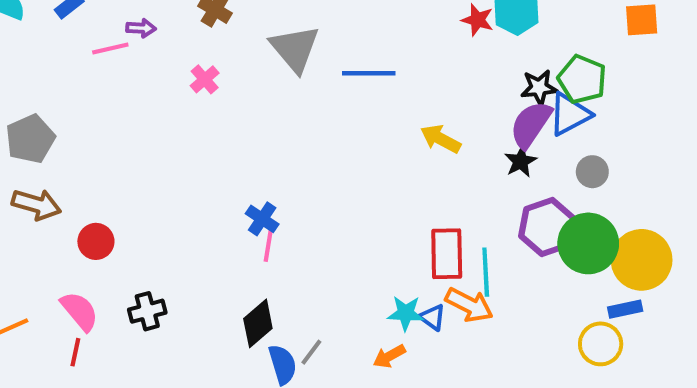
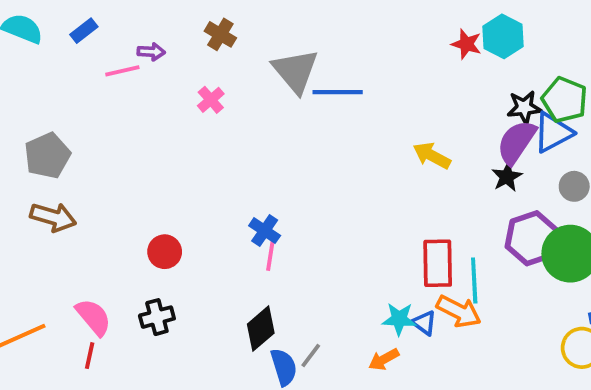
blue line: (369, 73) -> (338, 92), moved
red circle: (96, 241) -> (165, 252), moved

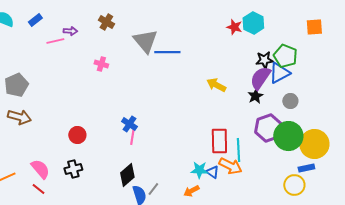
pink cross: (211, 100) -> (101, 64), moved, turned -32
red line: (90, 356) -> (38, 189), turned -64

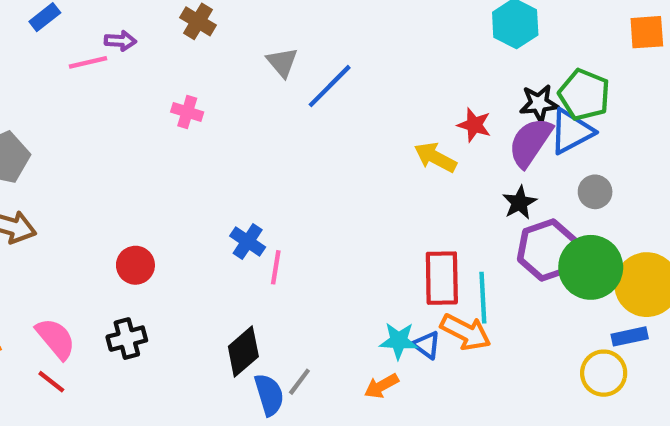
red star: (234, 27) -> (474, 125), moved
gray triangle: (145, 41) -> (282, 62), size x0.6
blue line: (167, 52) -> (330, 86), turned -45
black star: (255, 96) -> (520, 203), moved
pink line: (132, 137) -> (276, 267), moved

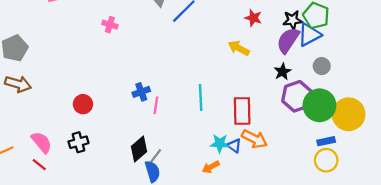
red star: (474, 125) -> (253, 18), moved
blue cross: (248, 241) -> (141, 92), turned 36
cyan line: (483, 298) -> (201, 97), moved
blue rectangle: (630, 336) -> (326, 141), moved
gray line: (299, 382) -> (156, 156), moved

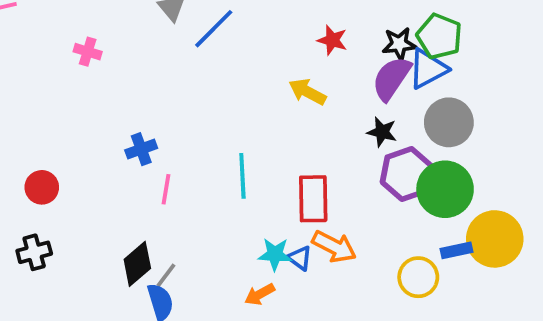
gray circle: (322, 66) -> (449, 122), size x1.6
black star: (282, 72) -> (382, 132), turned -30
blue cross: (141, 92) -> (141, 149), moved
yellow circle: (349, 114) -> (495, 239), moved
yellow circle: (326, 160) -> (418, 277), moved

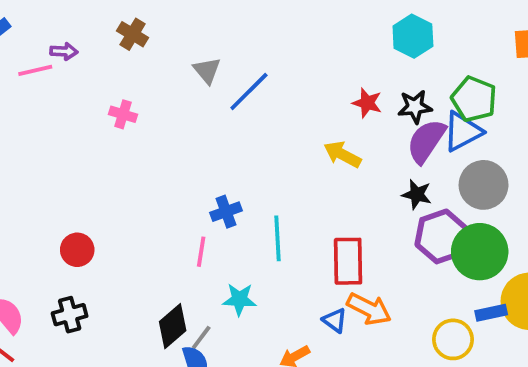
black star: (399, 44) -> (415, 107), moved
blue cross: (141, 149) -> (226, 212), moved
cyan star: (275, 254) -> (239, 299), moved

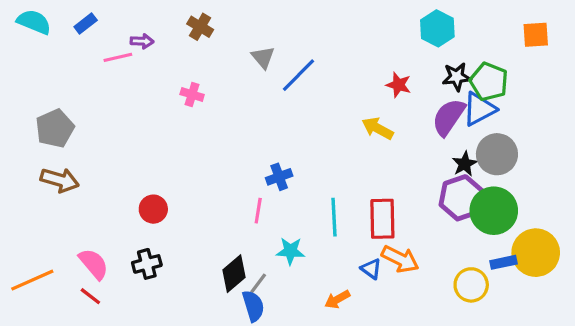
black star: (415, 107) -> (457, 77), moved
black star: (417, 194) -> (465, 164), moved, turned 30
cyan line: (278, 238) -> (334, 217), moved

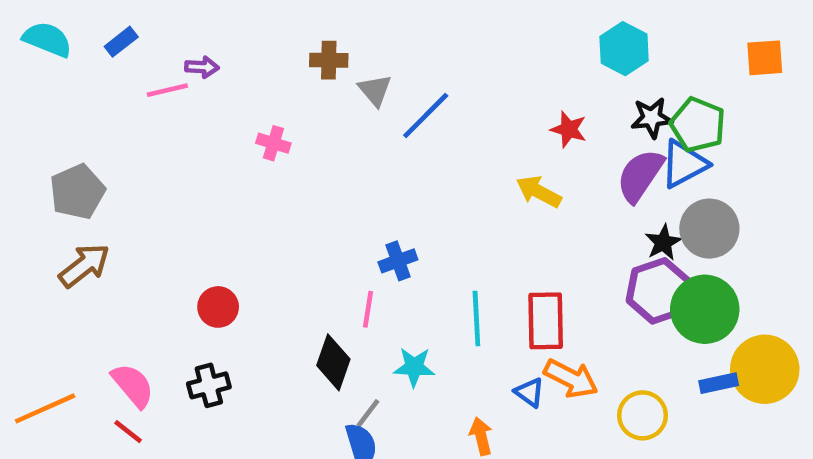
brown cross: (200, 27) -> (329, 60), moved, turned -30
brown arrow: (60, 180) -> (84, 265), turned -54
black diamond: (234, 274) -> (333, 362), moved, turned -30
yellow circle: (471, 285) -> (642, 415), moved
orange arrow: (337, 299) -> (481, 436), turned 105

